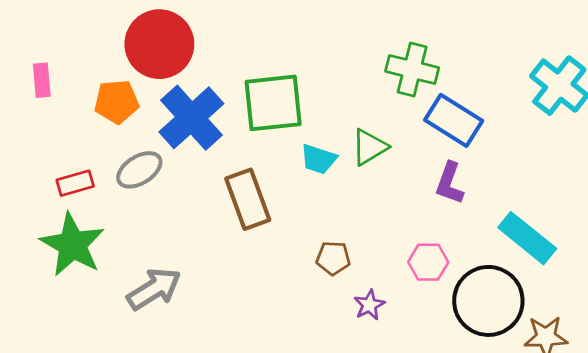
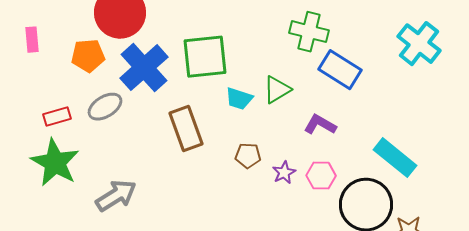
purple L-shape: (450, 183) -> (320, 125), moved, turned 100
brown pentagon: (333, 258) -> (248, 156), moved
purple star: (369, 305) -> (284, 173), moved

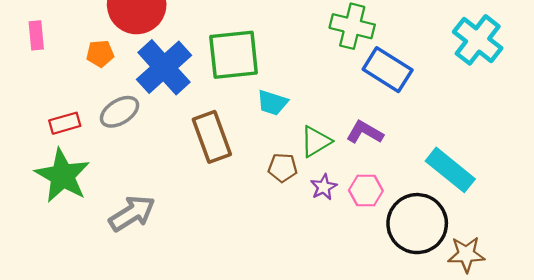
orange pentagon: (88, 56) -> (100, 54), size x0.7
green triangle: (277, 90) -> (316, 141), moved

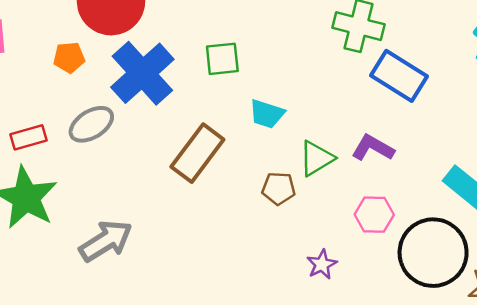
green square: (234, 55) -> (222, 59), size x0.6
brown rectangle: (212, 137) -> (197, 153), turned 57
purple star: (324, 187) -> (322, 264), moved

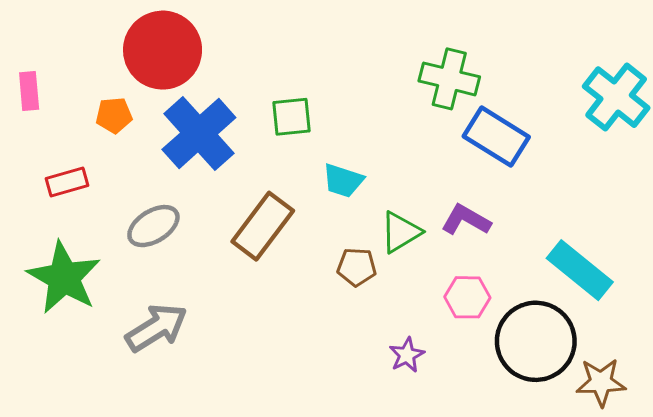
gray ellipse: (91, 124) -> (153, 226), moved
red rectangle: (29, 137) -> (67, 182), moved

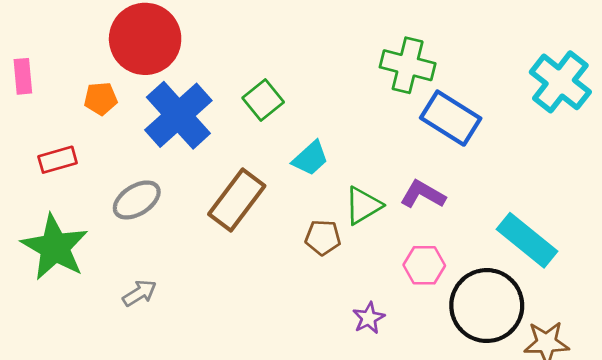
green square: (291, 117) -> (263, 100), turned -33
cyan trapezoid: (343, 181) -> (310, 158), turned -60
gray arrow: (156, 328) -> (140, 293), size x0.6

